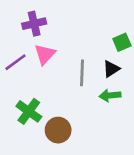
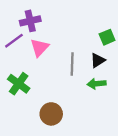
purple line: (15, 62) -> (14, 41), moved
green cross: (29, 111) -> (19, 84), moved

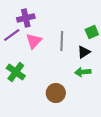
gray line: (72, 64) -> (62, 41), moved
brown circle: (51, 114) -> (56, 93), moved

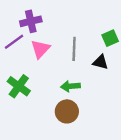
black triangle: (84, 52) -> (101, 62), turned 48
green arrow: (83, 72) -> (70, 86), moved

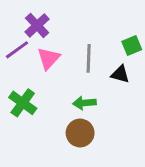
purple cross: (31, 21) -> (37, 25), turned -30

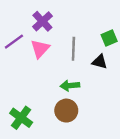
purple cross: (37, 25) -> (42, 21), moved
green cross: (23, 103) -> (21, 118), moved

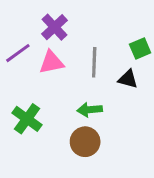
pink triangle: (40, 49) -> (51, 62), turned 36
green cross: (21, 118) -> (27, 119), moved

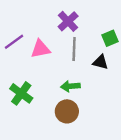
purple cross: (55, 27) -> (68, 21), moved

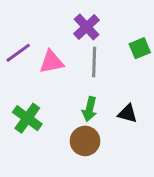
black triangle: (100, 62) -> (128, 114), moved
green arrow: (70, 86) -> (90, 109), turned -72

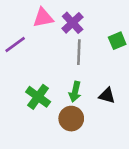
pink triangle: (52, 62) -> (43, 18), moved
green cross: (27, 118) -> (38, 97), moved

